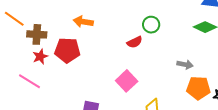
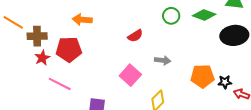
green circle: (151, 25) -> (171, 16), moved
gray arrow: (185, 65) -> (163, 60), moved
pink line: (29, 81) -> (60, 84), moved

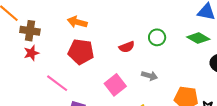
green circle: (171, 16) -> (157, 37), moved
red pentagon: (69, 49) -> (81, 52), moved
pink line: (60, 84) -> (57, 83), moved

